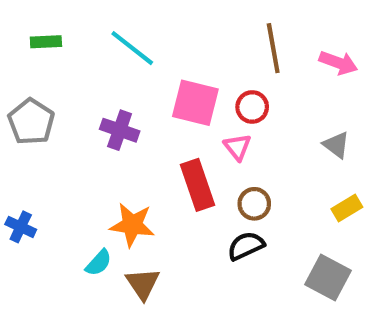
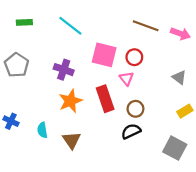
brown line: (273, 48) -> (146, 26), turned -60
orange star: (132, 225) -> (70, 101), moved, turned -30
cyan semicircle: (99, 263) -> (42, 130), moved, turned 128
brown triangle: (143, 284) -> (72, 140), moved

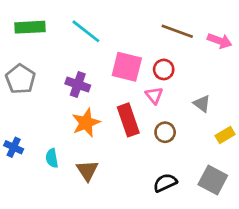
green rectangle: (24, 22) -> (30, 27), size x1.5
gray triangle: (179, 77) -> (202, 104), moved
black semicircle: (131, 131) -> (165, 183), moved

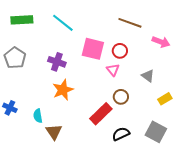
pink arrow: (220, 41) -> (161, 42), moved
red rectangle: (128, 120) -> (101, 114), moved, turned 65
brown triangle: (87, 170) -> (54, 132), moved

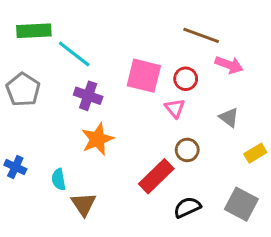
cyan line: (63, 23) -> (74, 54), moved
pink arrow: (161, 42) -> (229, 65), moved

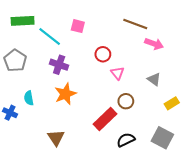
pink square: (144, 76) -> (78, 26), moved, size x0.6
red circle: (186, 79) -> (103, 54), moved
cyan semicircle: (59, 179) -> (29, 98), moved

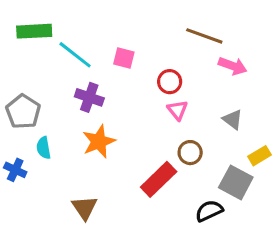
pink square: (78, 26) -> (124, 58), moved
red circle: (103, 54) -> (170, 82), moved
gray pentagon: (15, 61) -> (23, 112), moved
gray square: (162, 138) -> (236, 182), moved
black semicircle: (126, 140) -> (209, 211), moved

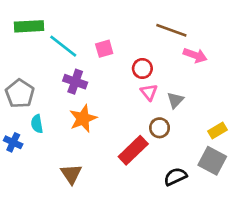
pink square: (124, 58) -> (104, 49), turned -30
gray triangle: (233, 119) -> (175, 100), moved, turned 36
gray square: (236, 182) -> (212, 161), moved

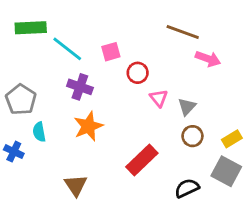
red circle: (142, 68) -> (138, 73), moved
brown circle: (160, 128) -> (192, 136), moved

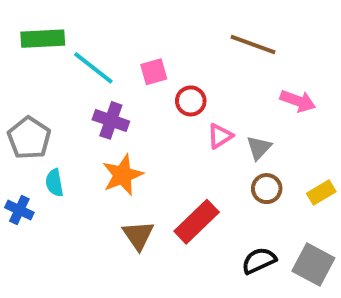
pink arrow: (208, 59) -> (298, 101), moved
pink triangle: (159, 98) -> (220, 136), turned 36
gray square: (226, 171) -> (313, 265), moved
brown triangle: (76, 185) -> (138, 235), moved

